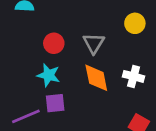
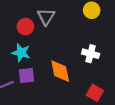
gray triangle: (94, 43) -> (46, 17), moved
orange diamond: (96, 78) -> (60, 71), moved

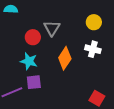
white cross: (91, 54) -> (93, 49), moved
orange diamond: (60, 71) -> (65, 58), moved, turned 45

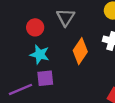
red circle: (33, 37) -> (35, 27), moved

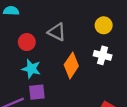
gray triangle: (66, 17) -> (57, 32), turned -36

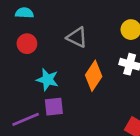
red circle: (27, 42) -> (27, 44), moved

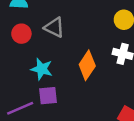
gray triangle: (77, 37) -> (54, 27), moved

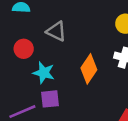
red circle: (21, 34) -> (24, 49), moved

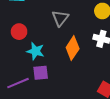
gray triangle: (56, 31) -> (60, 18), moved, turned 42

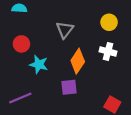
purple square: (41, 73) -> (69, 87), moved

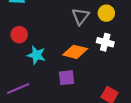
gray triangle: (65, 30) -> (80, 16), moved
orange diamond: (78, 61) -> (75, 52), turned 70

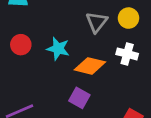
cyan star: (36, 55) -> (58, 49), moved
purple square: (67, 78) -> (79, 98), turned 35

